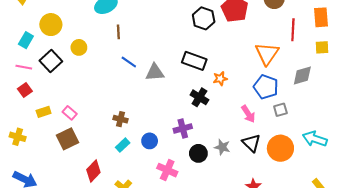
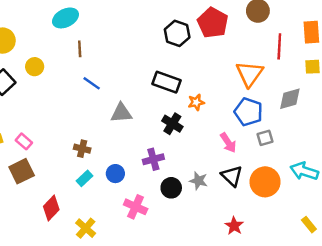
gray triangle: (155, 72) -> (121, 113), moved

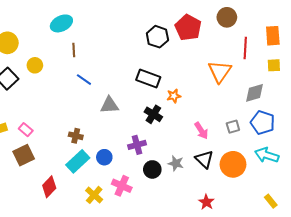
blue pentagon: (248, 112) -> (263, 122), moved
cyan rectangle: (84, 178) -> (78, 161), size x1.6
yellow cross: (86, 228) -> (94, 195), moved

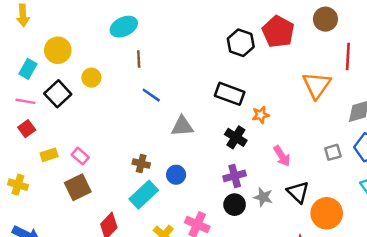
pink arrow: (201, 131) -> (282, 156), moved
purple cross: (137, 145) -> (235, 176), moved
blue circle: (104, 157) -> (176, 175), moved
orange circle: (233, 164) -> (327, 213), moved

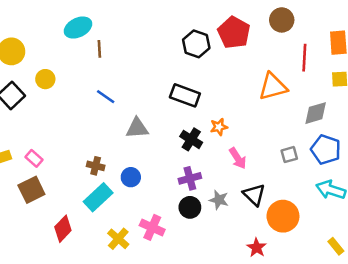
brown line: (139, 59) -> (99, 49), moved
orange triangle: (317, 85) -> (273, 87), turned 40
orange star: (261, 115) -> (219, 127), moved

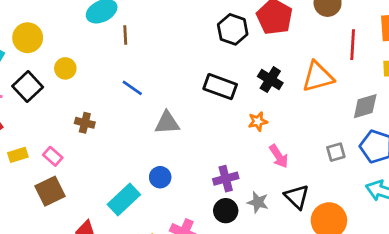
black cross: (191, 139) -> (270, 80), moved
brown cross: (96, 166) -> (85, 123), moved

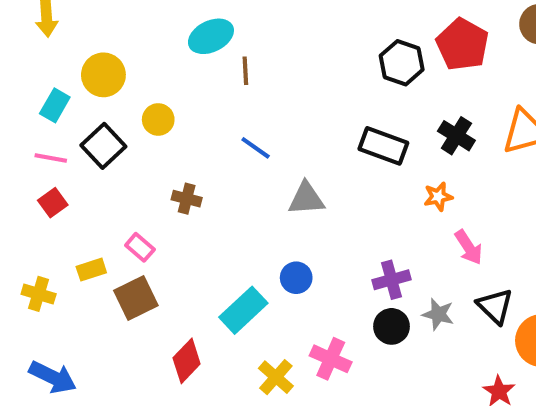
yellow rectangle: (18, 155) -> (91, 270), moved

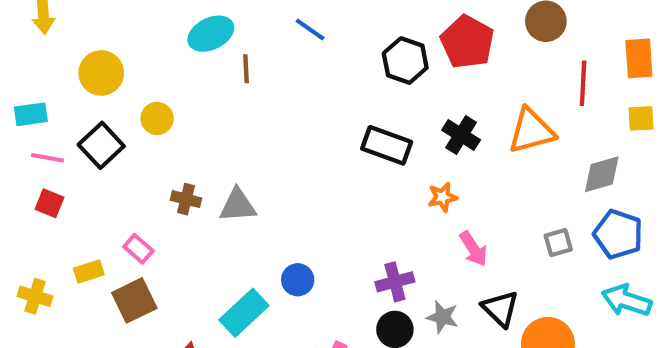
cyan rectangle: (55, 105) -> (31, 114), moved, turned 52
blue line: (256, 148) -> (310, 30), moved
gray triangle: (306, 199) -> (238, 205), moved
red square: (53, 203) -> (50, 203), turned -32

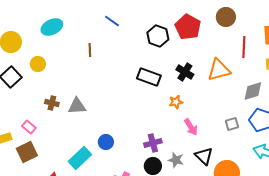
cyan ellipse: (211, 34) -> (52, 27), moved
brown line: (246, 69) -> (90, 50), moved

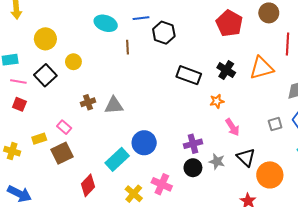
blue line: (112, 21) -> (141, 18), moved, turned -42
cyan ellipse: (52, 27) -> (106, 23), moved, turned 45
black hexagon: (158, 36) -> (164, 33), moved
brown cross: (52, 103) -> (88, 102), turned -32
blue circle: (106, 142) -> (144, 143), size x1.5

